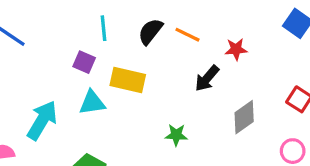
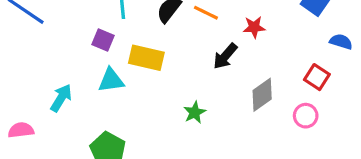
cyan arrow: (42, 120) -> (61, 98), size x0.7
green star: (176, 135) -> (195, 112), turned -30
pink circle: (293, 151) -> (306, 116), moved

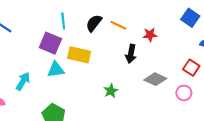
purple square: (103, 40) -> (50, 43), size x1.5
black arrow: (225, 56) -> (131, 54), turned -30
gray diamond: (262, 95) -> (155, 79), turned 60

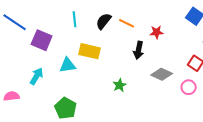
purple square: (50, 43) -> (42, 40), moved

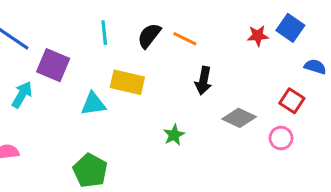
red star: (157, 32) -> (258, 36), moved
cyan arrow: (37, 76) -> (22, 95), moved

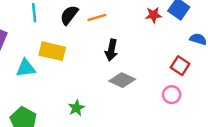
orange line: (185, 39) -> (97, 17), turned -42
gray diamond: (239, 118) -> (122, 80), moved
green star: (174, 135) -> (76, 108), moved

